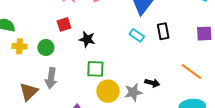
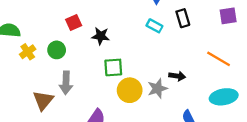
yellow cross: (20, 46) -> (28, 52), turned -32

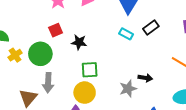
black rectangle: (183, 18) -> (151, 28), turned 70
green circle: (57, 50) -> (40, 54), size x1.5
yellow circle: (130, 90) -> (85, 93), moved

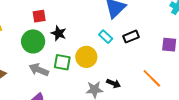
green circle: (40, 54) -> (33, 41), moved
gray arrow: (48, 83) -> (39, 70), moved, turned 96
yellow circle: (85, 93) -> (86, 57), moved

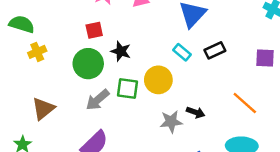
gray arrow: (39, 70) -> (98, 100), turned -60

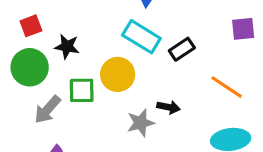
black rectangle: (215, 50) -> (182, 49), moved
cyan rectangle: (182, 52) -> (141, 37), size x1.6

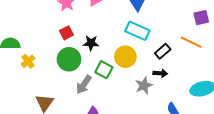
black rectangle: (182, 49) -> (163, 51), moved
orange line: (227, 87) -> (191, 42), moved
green square: (82, 90) -> (104, 70), turned 36

